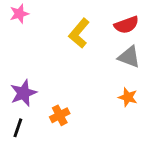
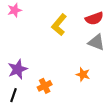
orange star: (128, 97) -> (83, 74), moved

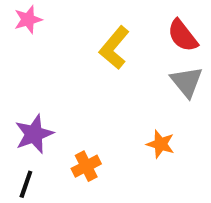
red semicircle: (94, 19) -> (183, 36), turned 72
gray triangle: (96, 42) -> (187, 82), turned 30

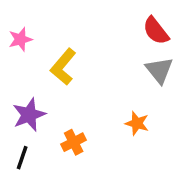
pink star: (28, 20) -> (20, 39), moved
yellow L-shape: (114, 48) -> (63, 67), moved

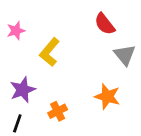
red semicircle: (156, 31) -> (105, 24), moved
orange star: (137, 123) -> (107, 96), size x1.4

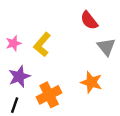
pink star: (16, 31) -> (14, 43), moved
orange cross: (58, 111) -> (49, 95), size x1.5

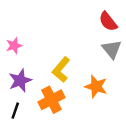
red semicircle: (89, 20) -> (108, 21), moved
yellow L-shape: (42, 44) -> (61, 70), moved

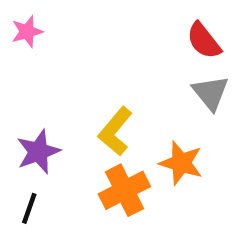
pink star: (14, 46) -> (27, 32), moved
orange cross: (51, 100) -> (124, 190), moved

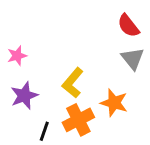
pink star: (27, 32) -> (17, 56), moved
black line: (29, 208) -> (44, 131), moved

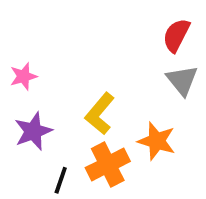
red semicircle: (128, 26) -> (176, 35), turned 65

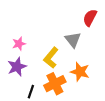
pink star: (23, 76) -> (19, 44), moved
gray triangle: (182, 80) -> (73, 40), moved

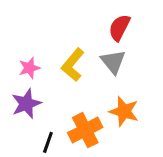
red semicircle: (90, 18) -> (119, 28), moved
yellow L-shape: (51, 58) -> (73, 65), moved

